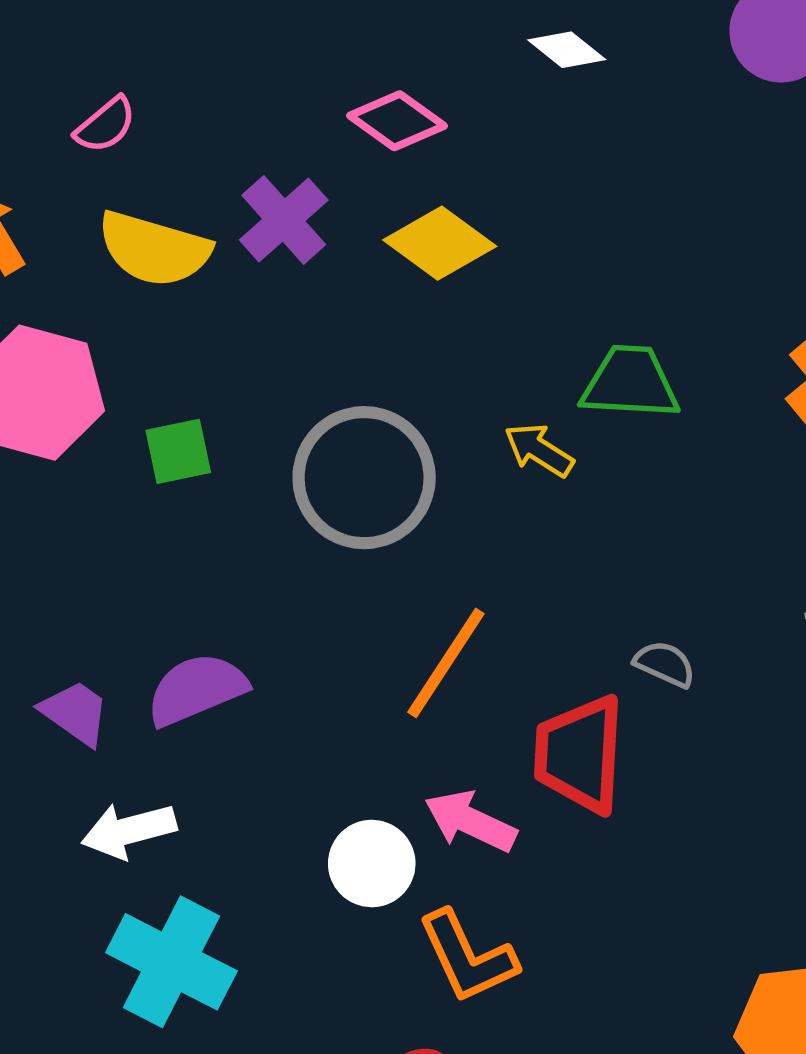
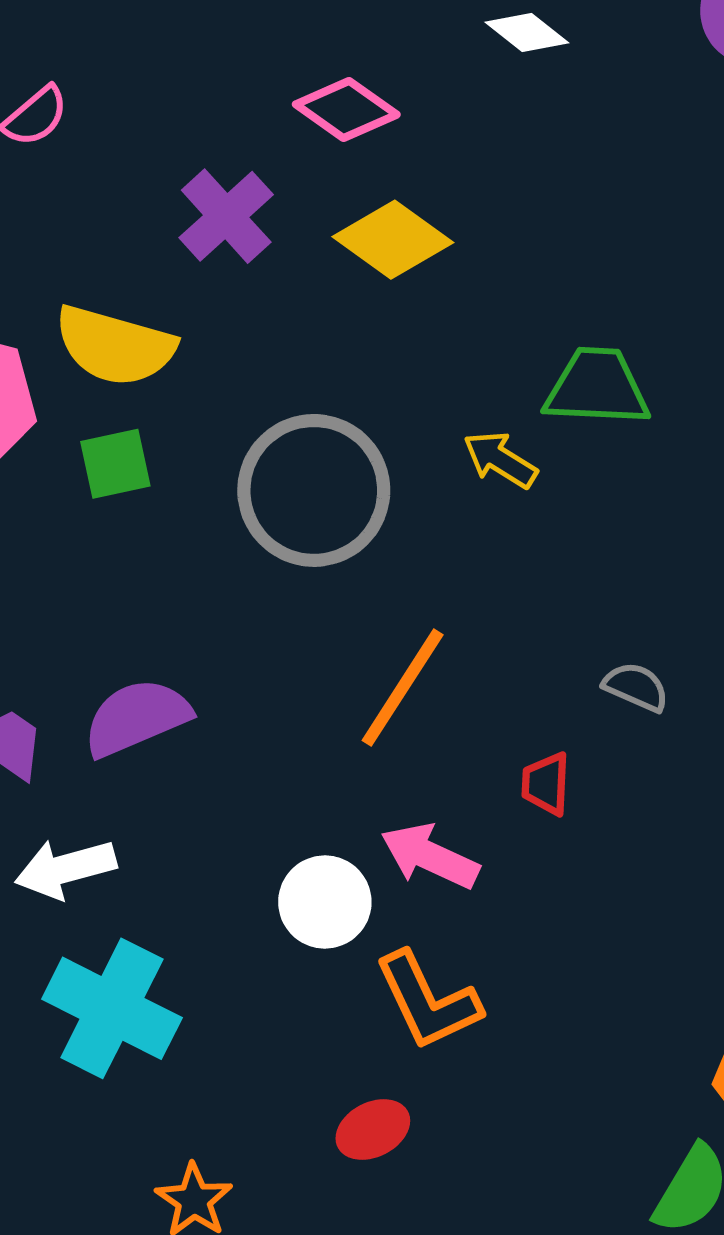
yellow semicircle: (154, 249) -> (115, 346), moved
red trapezoid: (580, 754) -> (546, 784), size x0.5

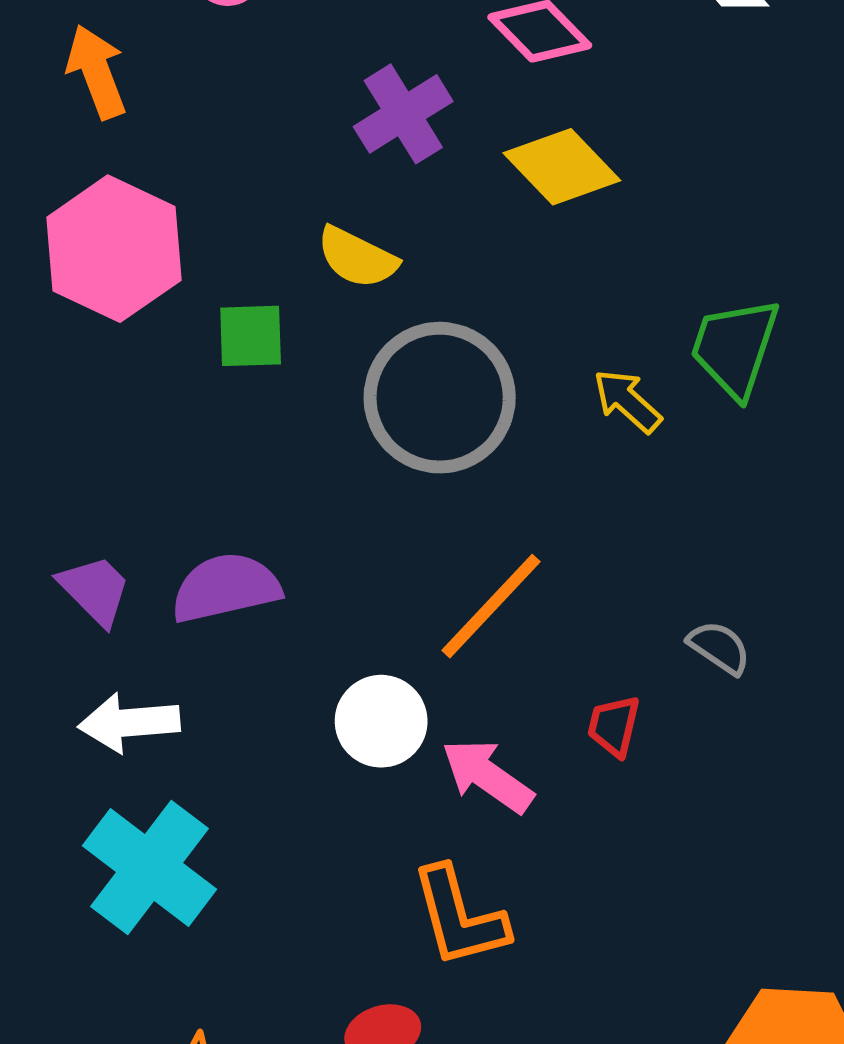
yellow semicircle: (115, 346) -> (357, 258), moved, size x0.7
green trapezoid: (597, 387) -> (735, 348), turned -85
white circle: (325, 902) -> (381, 721), moved

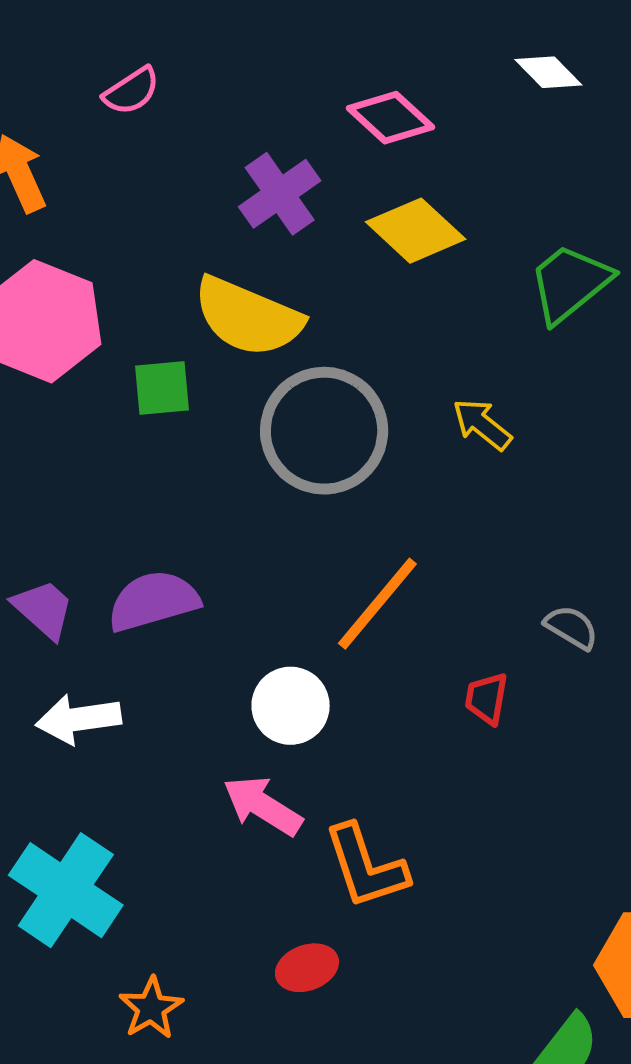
yellow semicircle: (357, 258) -> (248, 317), size x1.6
green trapezoid: (735, 348) -> (570, 283), moved, turned 36
pink arrow: (487, 776) -> (263, 806), moved
cyan cross: (149, 868) -> (66, 890), moved

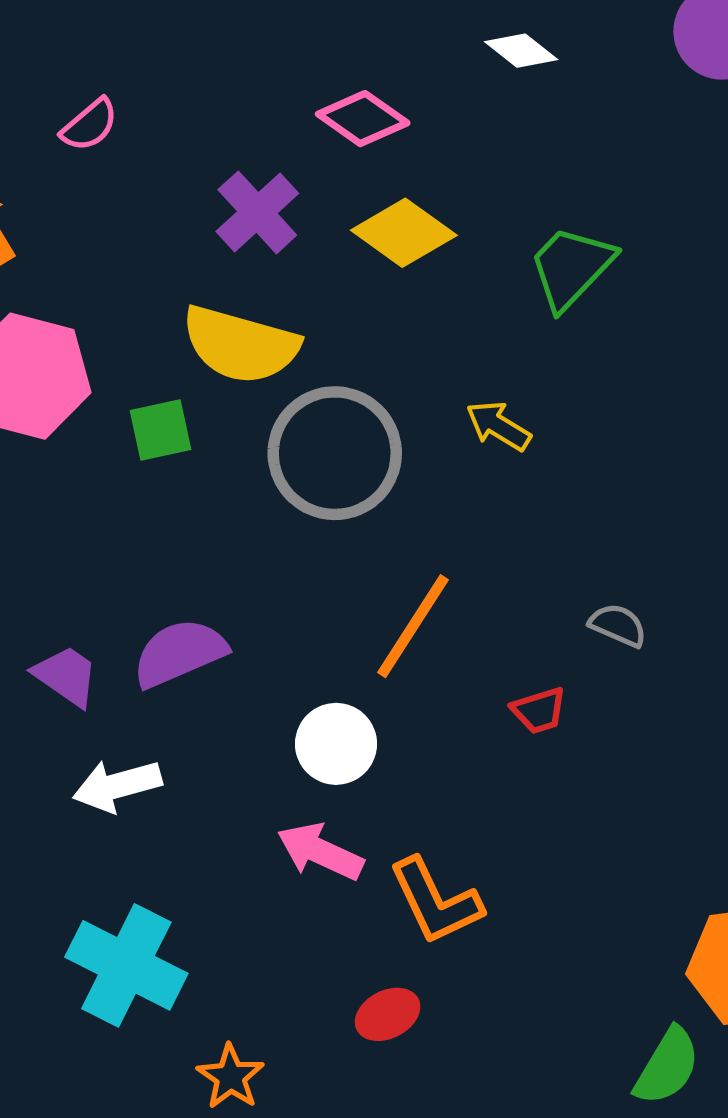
red trapezoid: (487, 698) -> (539, 710), turned -110

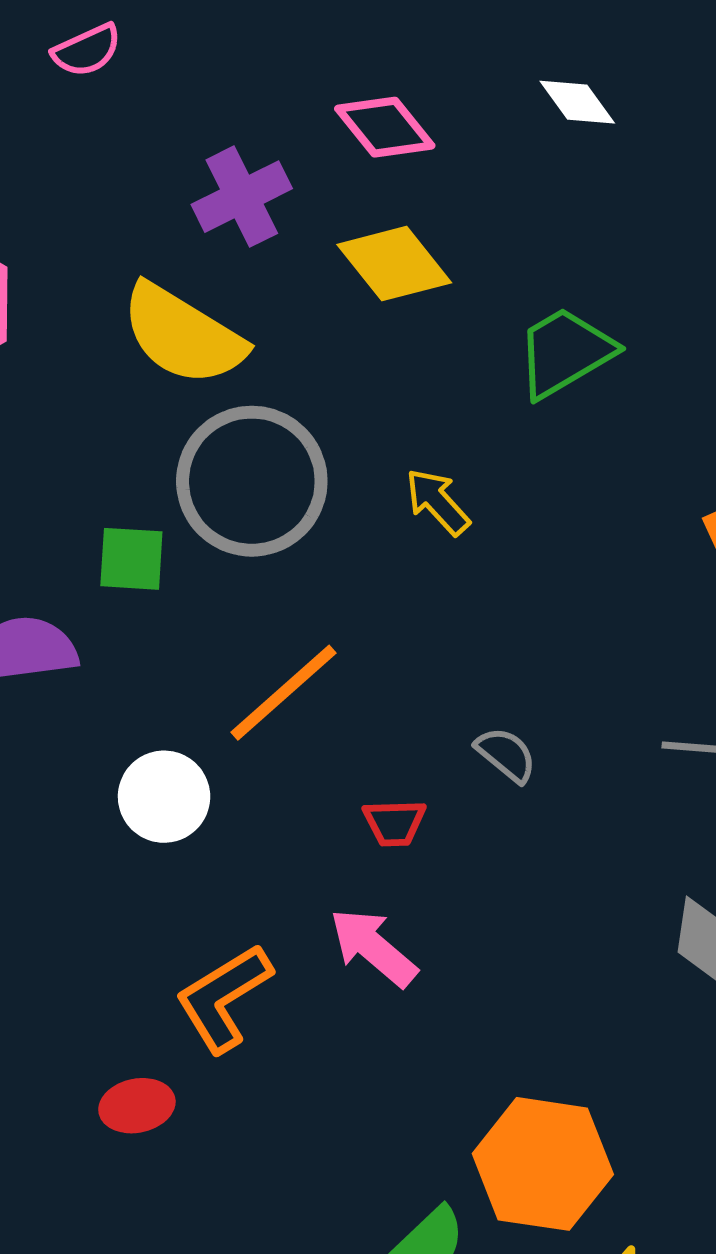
green square: (160, 430) -> (131, 559), moved
pink arrow: (320, 852) -> (373, 947), moved
orange L-shape: (436, 901) -> (224, 998), turned 68

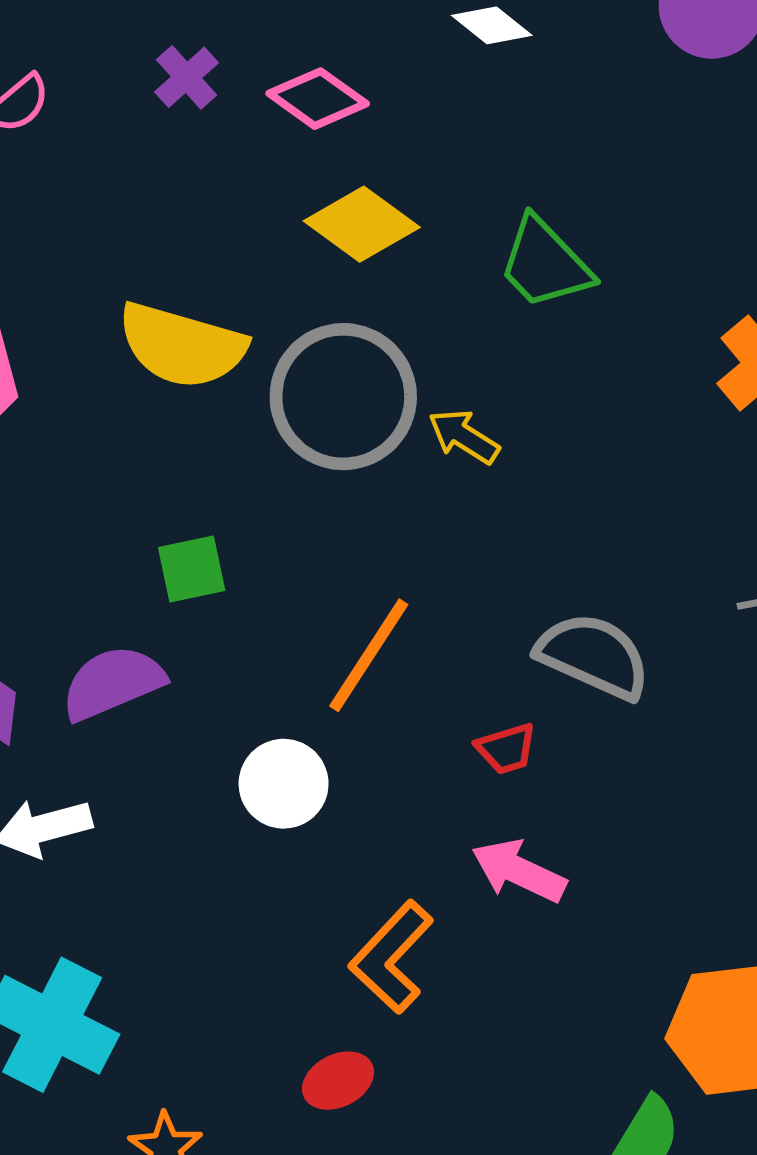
purple cross: (242, 197) -> (186, 77), moved, size x0.7
green trapezoid: (565, 352) -> (545, 263), turned -88
gray circle: (252, 481) -> (343, 397), moved
gray semicircle: (506, 755) -> (594, 656), size x1.8

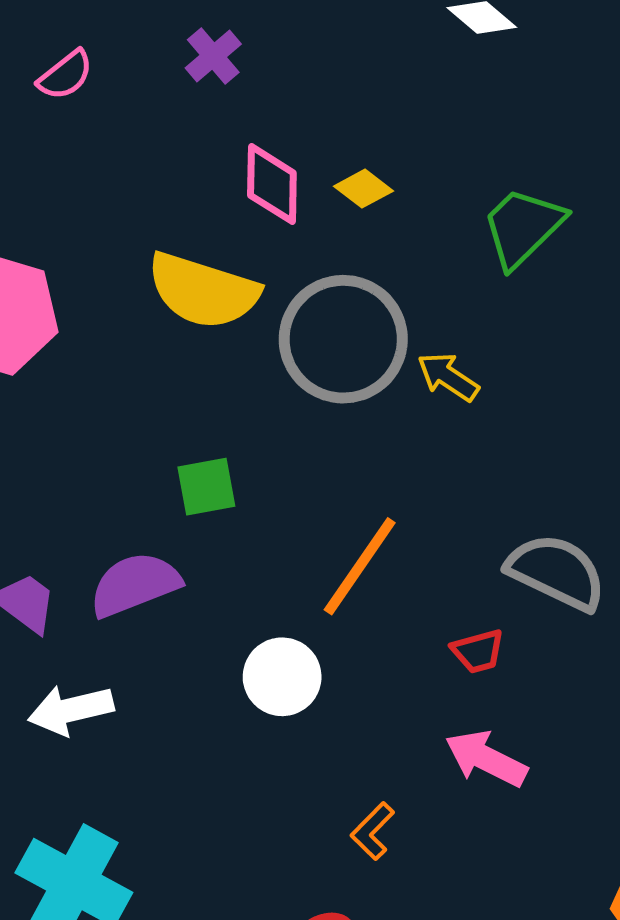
pink diamond: (318, 99) -> (272, 184), moved, turned 54
yellow diamond: (362, 224) -> (363, 189), size x0.6
green trapezoid: (545, 263) -> (523, 227), turned 88
orange L-shape: (391, 957) -> (373, 831), size x0.6

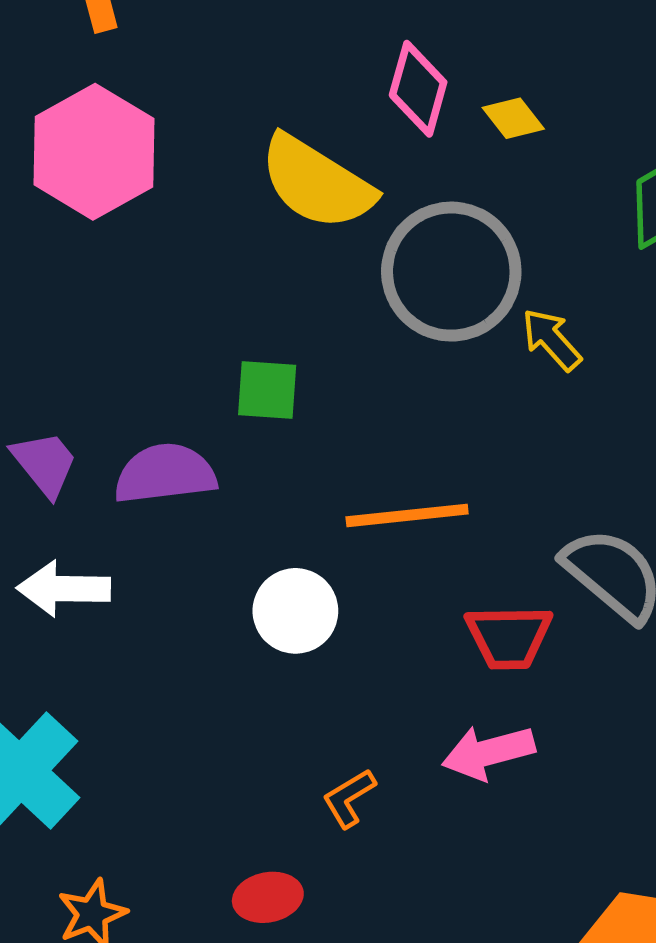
orange line: (360, 566) -> (407, 515), turned 35
red trapezoid: (478, 651) -> (509, 637), size x1.5
pink arrow: (486, 759) -> (488, 752), turned -56

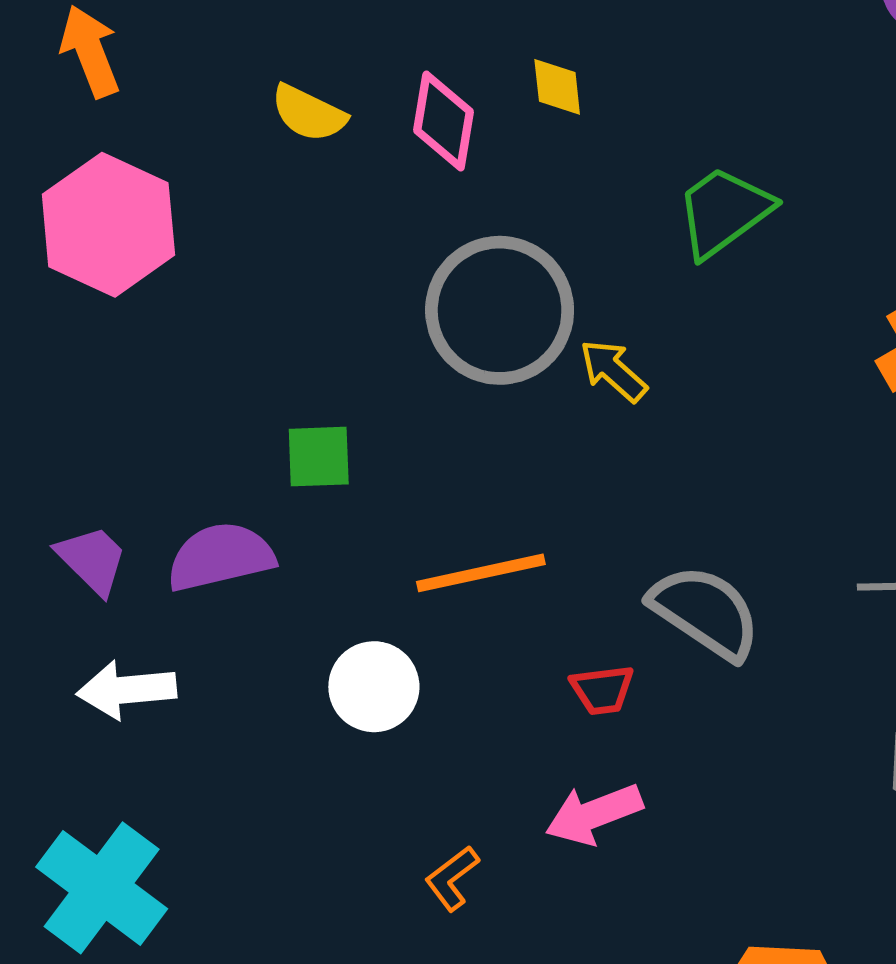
yellow diamond: (513, 118) -> (557, 87), moved, turned 38
yellow semicircle: (317, 183) -> (309, 113), moved, size x0.6
red trapezoid: (509, 637) -> (602, 690), size x0.7

